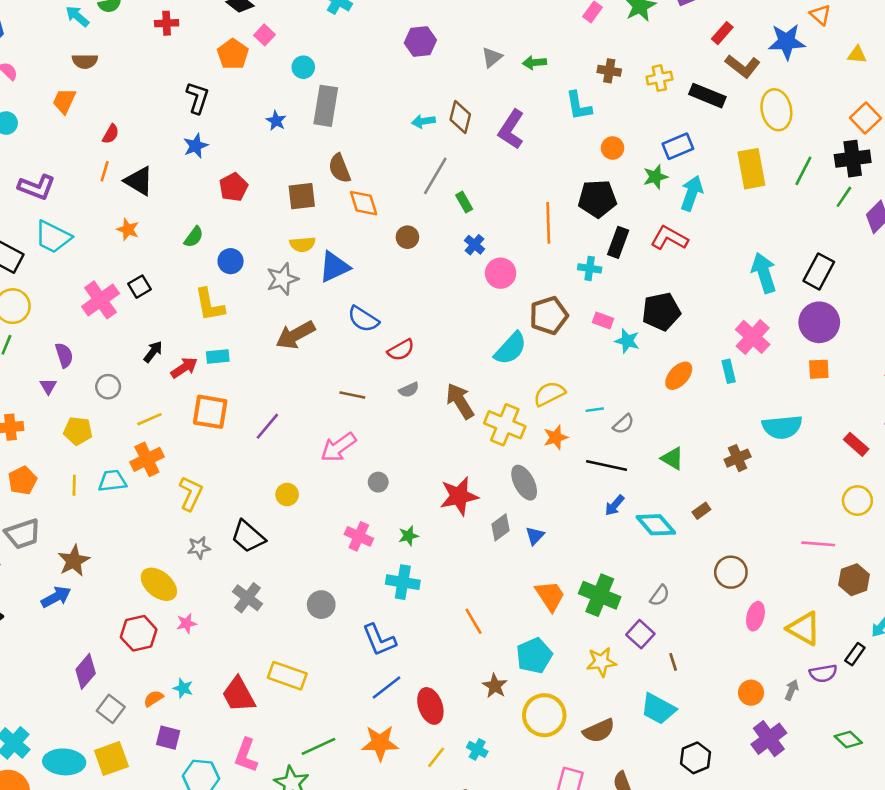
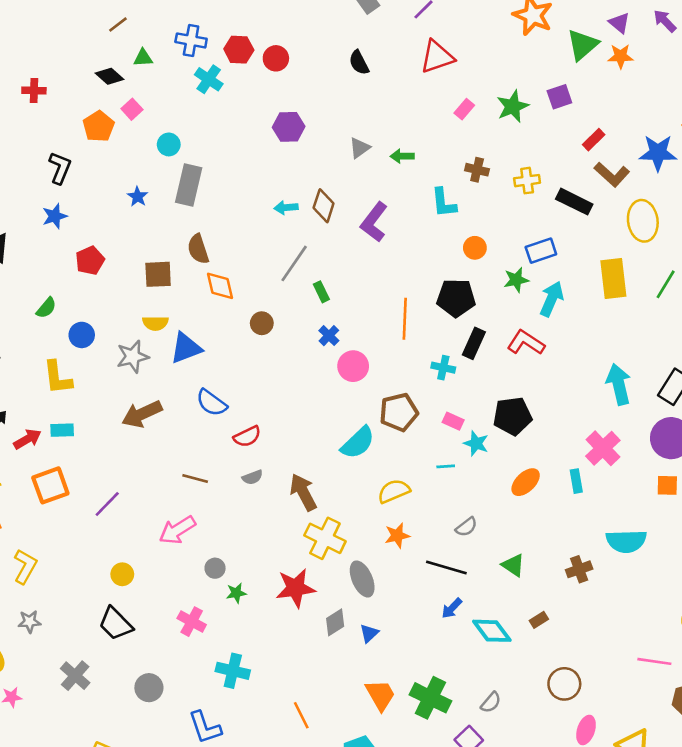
cyan line: (595, 410) -> (446, 466), moved
orange square: (210, 412) -> (50, 485), turned -33
yellow cross: (505, 425) -> (325, 538), moved
green star: (408, 536) -> (236, 593), moved
black trapezoid: (248, 537) -> (116, 624), moved

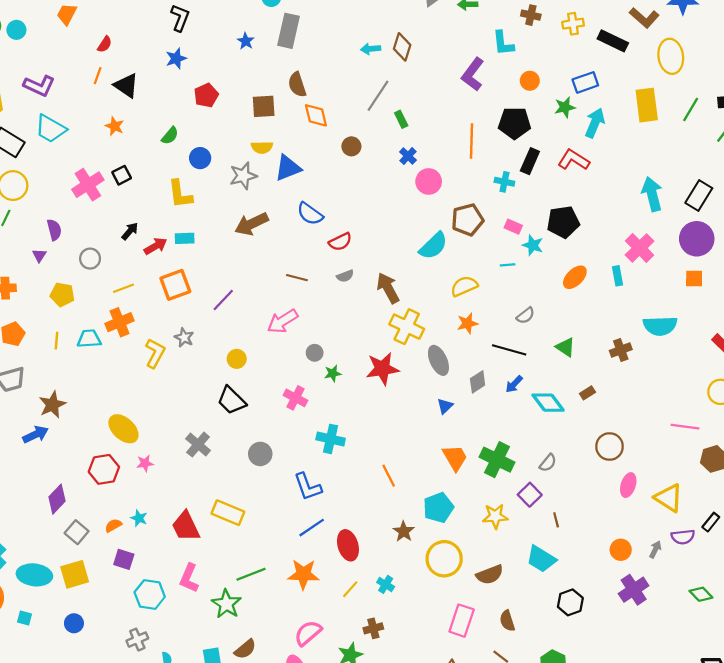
purple L-shape: (374, 222) -> (473, 74), moved
gray star: (29, 622) -> (184, 338), moved, turned 30
gray diamond: (335, 622) -> (478, 382), moved

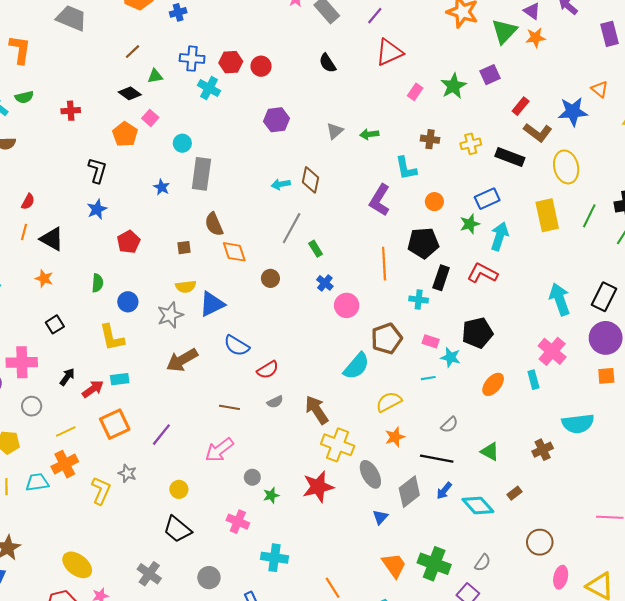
brown square: (264, 106) -> (184, 248), size x0.6
green semicircle: (170, 136) -> (97, 283), turned -30
pink cross: (88, 185) -> (22, 362), moved, turned 36
gray diamond: (478, 382) -> (409, 492), size x1.4

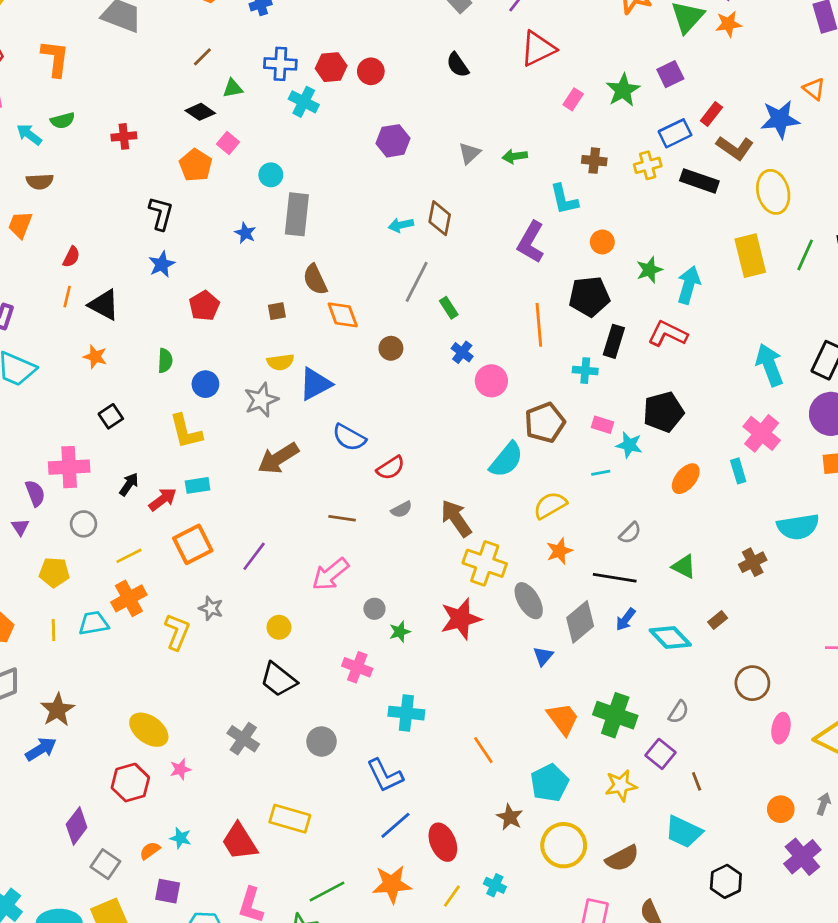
blue rectangle: (487, 199) -> (675, 133), moved

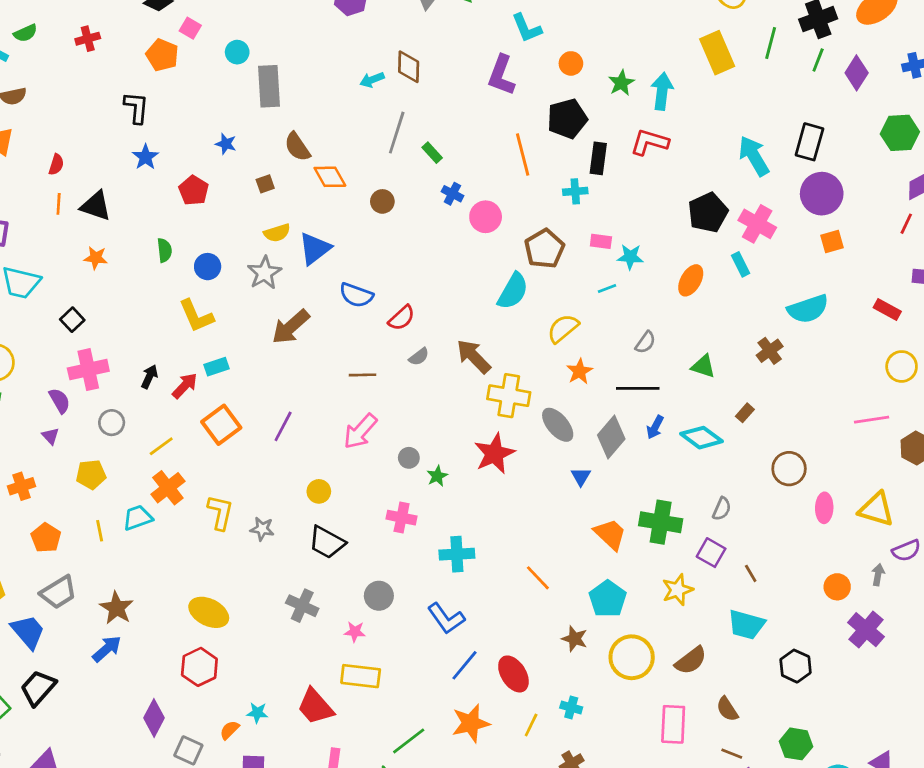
blue star: (245, 233) -> (226, 144), moved
black pentagon: (663, 412) -> (708, 212), moved
black square: (111, 416) -> (72, 320), moved
gray star: (211, 608) -> (262, 529), moved
pink star: (180, 769) -> (355, 632), moved, turned 30

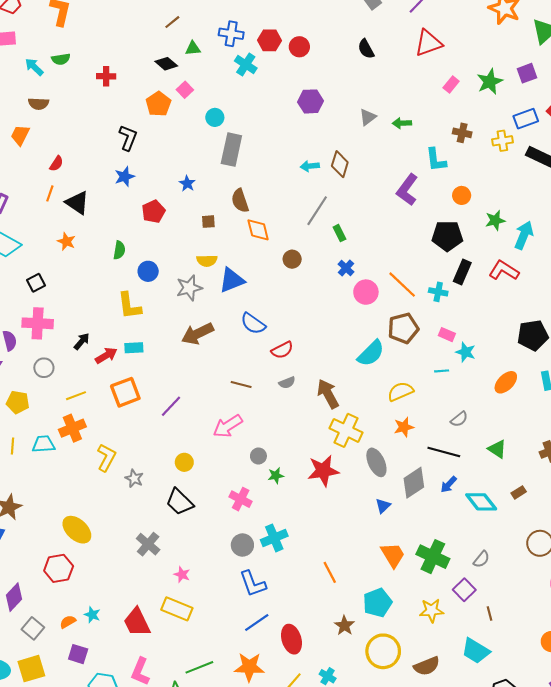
orange line: (523, 155) -> (402, 285), moved, turned -48
cyan cross: (457, 554) -> (274, 538), turned -35
gray circle: (379, 596) -> (242, 545), moved

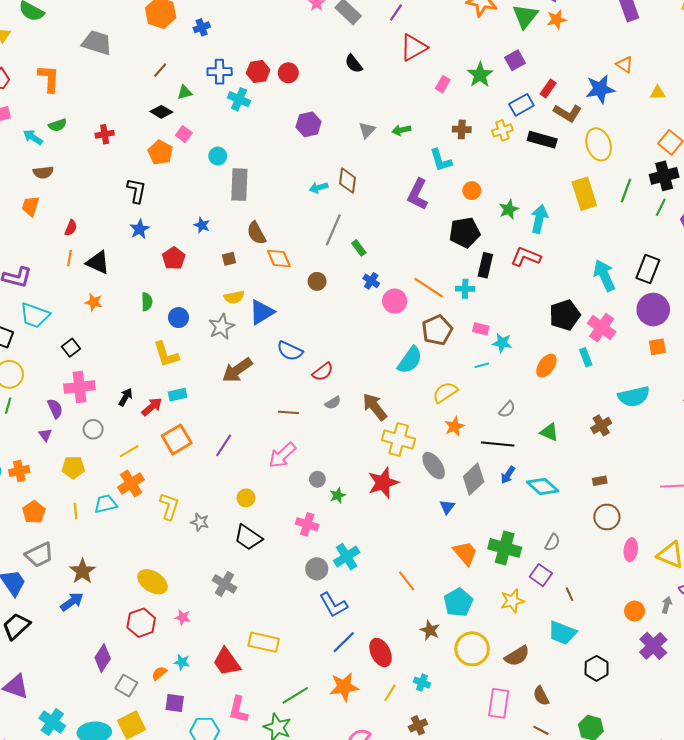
brown rectangle: (519, 492) -> (600, 481), moved, turned 32
pink star: (182, 575) -> (183, 617), moved

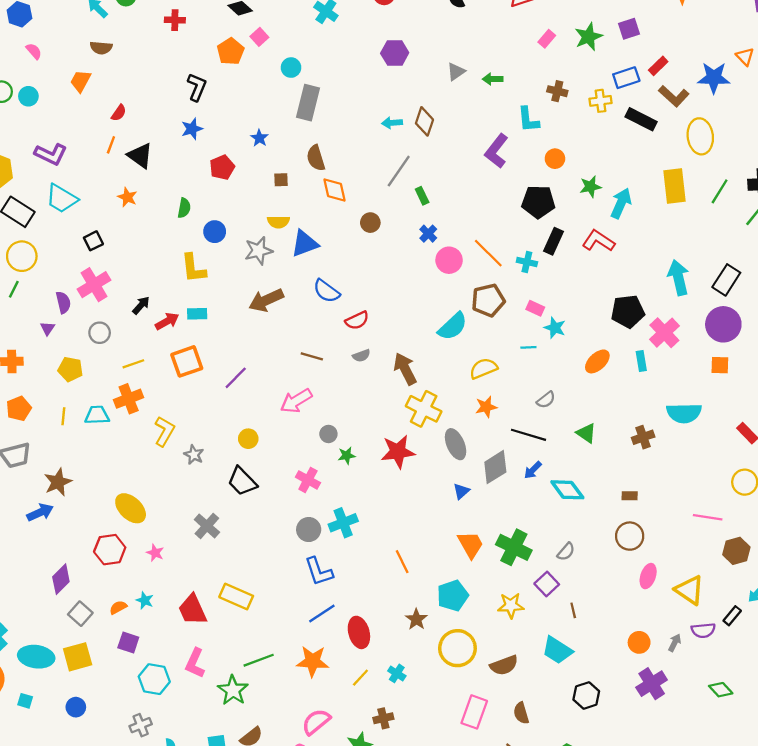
pink cross: (79, 387) -> (94, 285), turned -36

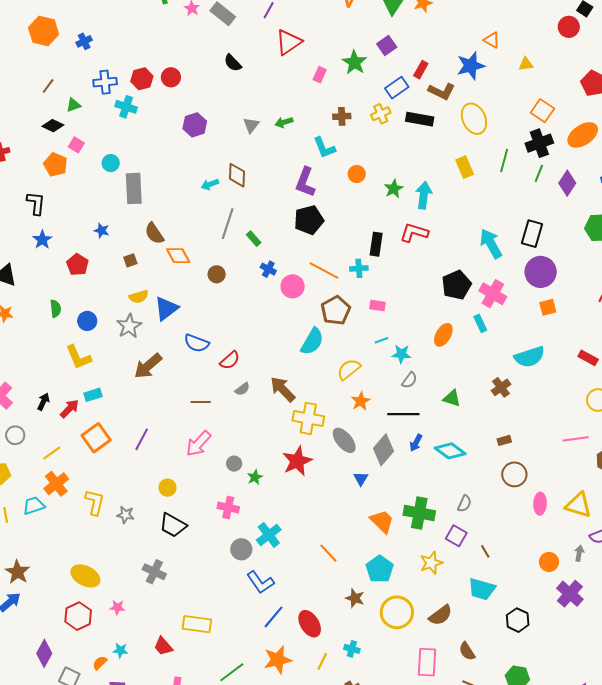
yellow rectangle: (675, 186) -> (465, 167), size x0.7
black pentagon: (538, 202) -> (309, 220), moved
cyan star: (555, 328) -> (401, 354), moved
red trapezoid: (193, 610) -> (163, 646), size x0.7

